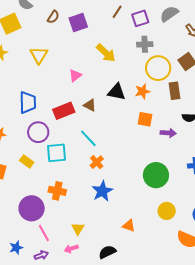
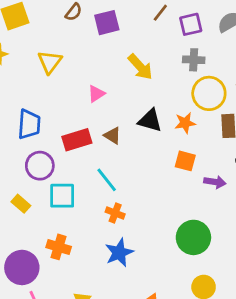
orange cross: (97, 162) -> (115, 213), turned -32

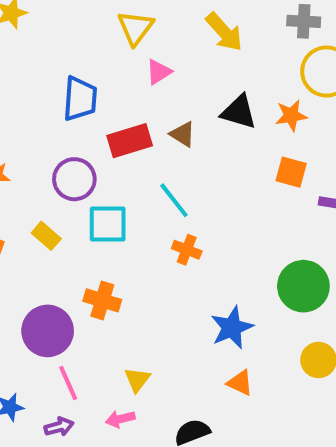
yellow triangle: (50, 62) -> (135, 28), moved
blue trapezoid: (29, 124) -> (80, 99), moved
blue star: (119, 253) -> (232, 328), moved

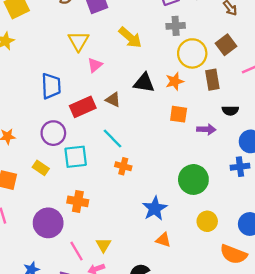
pink line: (68, 383) -> (77, 251), moved

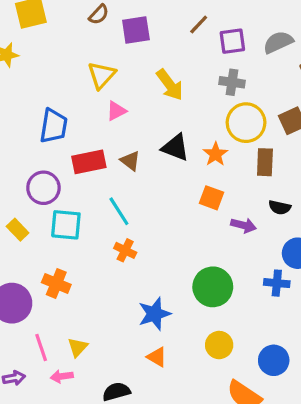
orange star: (175, 81) -> (215, 154), turned -30

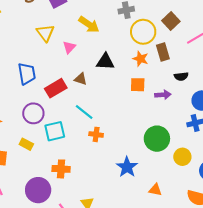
pink triangle: (116, 111) -> (69, 47), moved
orange star: (215, 154) -> (141, 59), moved
yellow circle: (219, 345) -> (182, 157), moved
orange triangle: (157, 357) -> (155, 190), moved

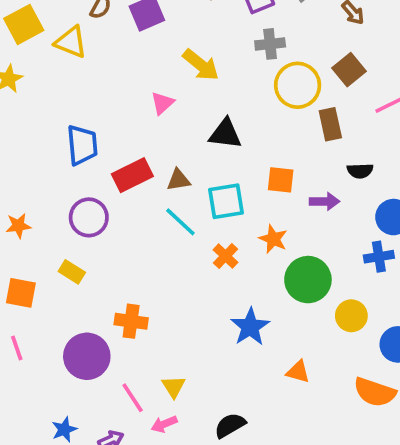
yellow triangle: (45, 33) -> (71, 42), moved, turned -36
orange star: (141, 59) -> (273, 239), moved
brown triangle: (81, 79) -> (178, 180), moved, turned -32
cyan square: (55, 131) -> (226, 201), moved
orange cross: (96, 134) -> (225, 256), moved, turned 32

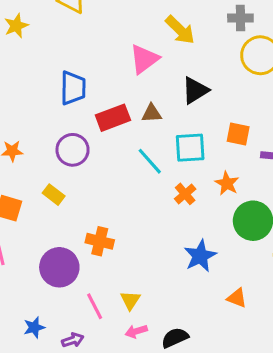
pink triangle: (162, 103) -> (144, 59), size x1.5
black triangle: (225, 134) -> (195, 90), turned -44
brown triangle: (178, 180) -> (152, 113), moved
pink arrow: (164, 424) -> (136, 331), moved

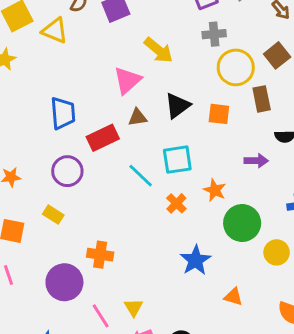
brown triangle: (152, 113) -> (138, 117), moved
orange square: (238, 134) -> (219, 114), moved

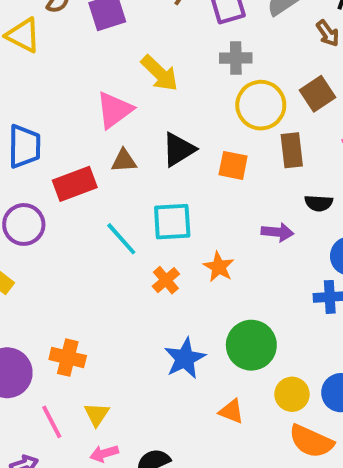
green circle: (242, 223) -> (251, 345), moved
yellow circle: (277, 252) -> (292, 394), moved
orange cross: (100, 255) -> (68, 358), moved

